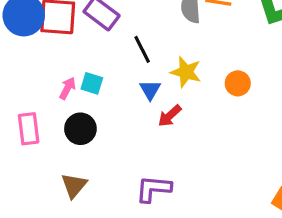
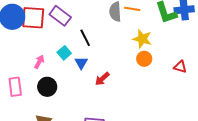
yellow star: (186, 72) -> (142, 39), moved
cyan square: (92, 83) -> (64, 53), moved, turned 32
blue triangle: (150, 90) -> (81, 63), moved

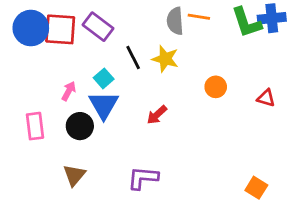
yellow star: (142, 39) -> (165, 59), moved
blue triangle: (81, 63) -> (104, 105), moved, size x1.6

